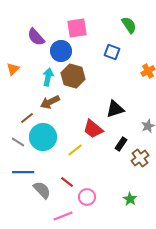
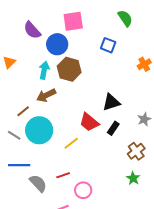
black rectangle: (121, 144) -> (113, 128), moved
red line: (67, 182) -> (63, 175), turned -56
green star: (130, 199) -> (133, 178), moved

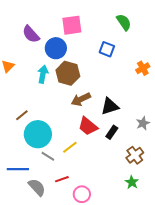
brown arrow: (46, 95) -> (81, 99), moved
gray line: (14, 135) -> (48, 156), moved

